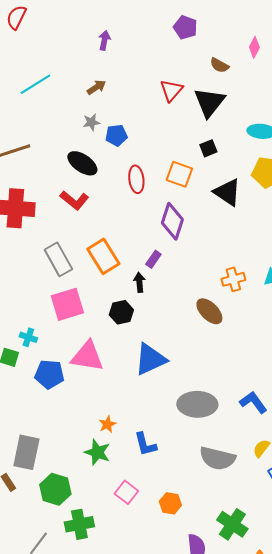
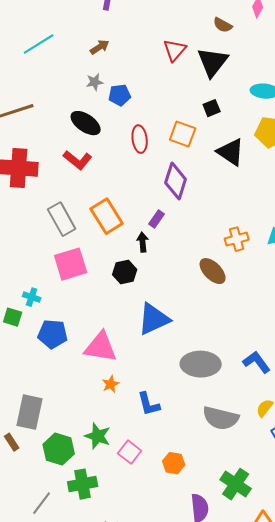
pink triangle: (87, 356) -> (101, 347), moved
green star: (97, 452) -> (98, 436), moved

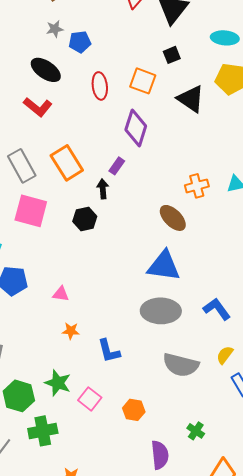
pink square: (71, 264) -> (31, 211), turned 32
blue triangle: (154, 319) -> (164, 266), moved, turned 33
pink triangle: (101, 347) -> (61, 294), size x0.5
orange star: (111, 384) -> (71, 331), turned 30
green cross: (236, 484) -> (196, 431), size x0.6

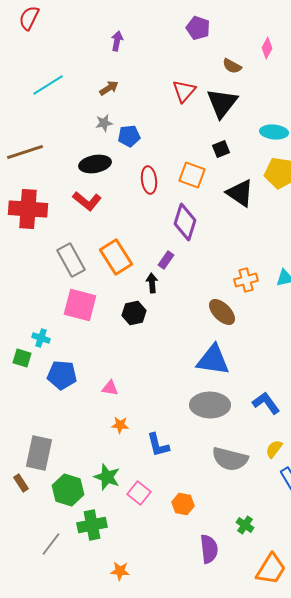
black ellipse: (46, 70) -> (95, 164), turned -44

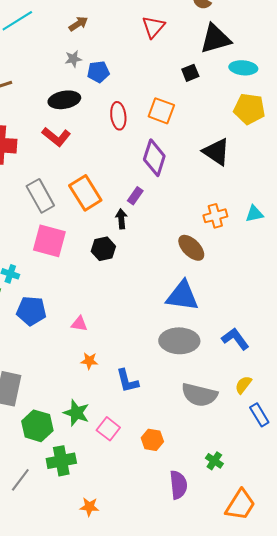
black triangle: (222, 103) -> (215, 39), moved, turned 36
black square: (221, 149) -> (190, 73), moved
black triangle: (240, 193) -> (216, 152), moved

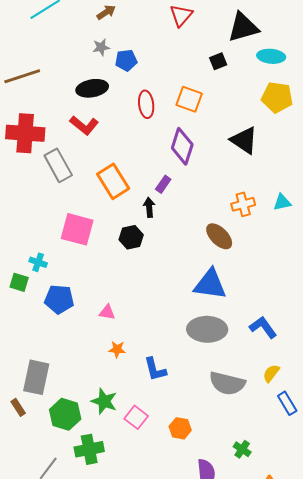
gray rectangle: (40, 196) -> (58, 165), moved

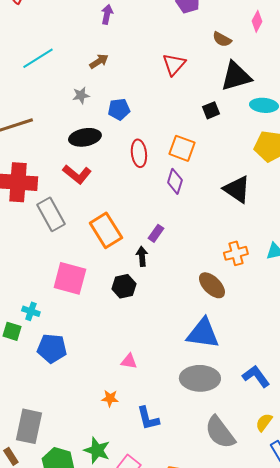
gray star: (101, 47) -> (81, 95), moved
purple diamond: (182, 146) -> (175, 181), moved, size x0.7
pink triangle: (107, 312) -> (129, 361), moved
gray semicircle: (227, 383) -> (220, 432), turned 39

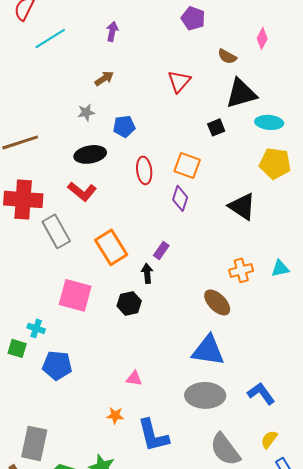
cyan line: (38, 58) -> (50, 38), moved
blue L-shape: (148, 418) -> (153, 435), size x1.4

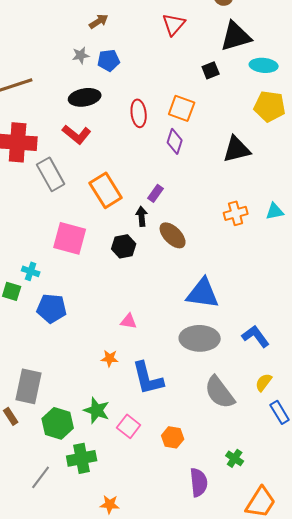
blue pentagon: (124, 126) -> (109, 60), moved
black triangle: (242, 206) -> (237, 149), turned -48
brown ellipse: (217, 302) -> (173, 235), moved

